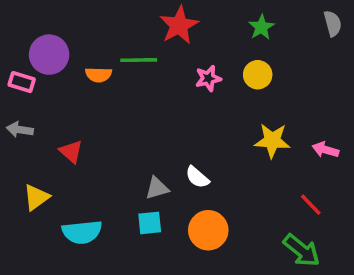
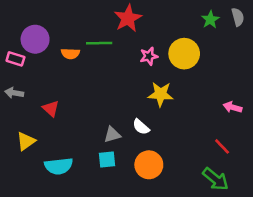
green star: (261, 27) -> (210, 20), moved
yellow circle: (258, 75) -> (184, 54), size x1.5
yellow star: (272, 141) -> (161, 94), moved

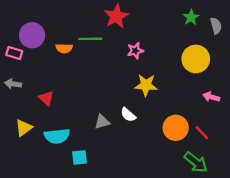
gray semicircle: (238, 17) -> (216, 26), moved
yellow circle: (184, 54) -> (196, 59), moved
cyan square: (107, 160) -> (79, 157), moved
orange circle: (149, 165) -> (176, 128), moved
cyan semicircle: (59, 166) -> (57, 136), moved

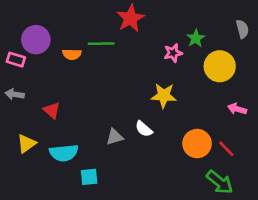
green star: (191, 17) -> (196, 38), moved
pink star: (135, 51) -> (173, 53), moved

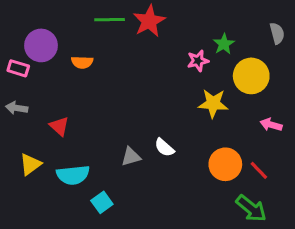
green line: (101, 44) -> (110, 20), moved
yellow star: (164, 96) -> (213, 103), moved
cyan square: (89, 177) -> (102, 202), turned -30

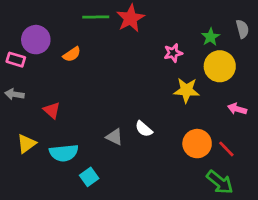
green star: (224, 44) -> (210, 37), moved
orange semicircle: (82, 62) -> (72, 54), turned -36
gray triangle: (131, 157) -> (114, 137), turned 42

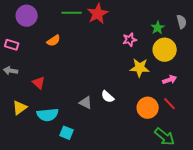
purple circle: (36, 40) -> (27, 16), moved
pink arrow: (237, 109) -> (170, 80), moved, turned 144
red line: (226, 149) -> (170, 104), moved
cyan square: (89, 177) -> (67, 133), turned -32

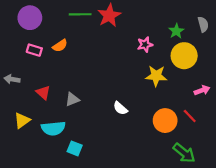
pink rectangle: (12, 45) -> (34, 50), moved
pink arrow: (170, 80) -> (202, 90), moved
gray triangle: (86, 103) -> (72, 99), moved, turned -48

